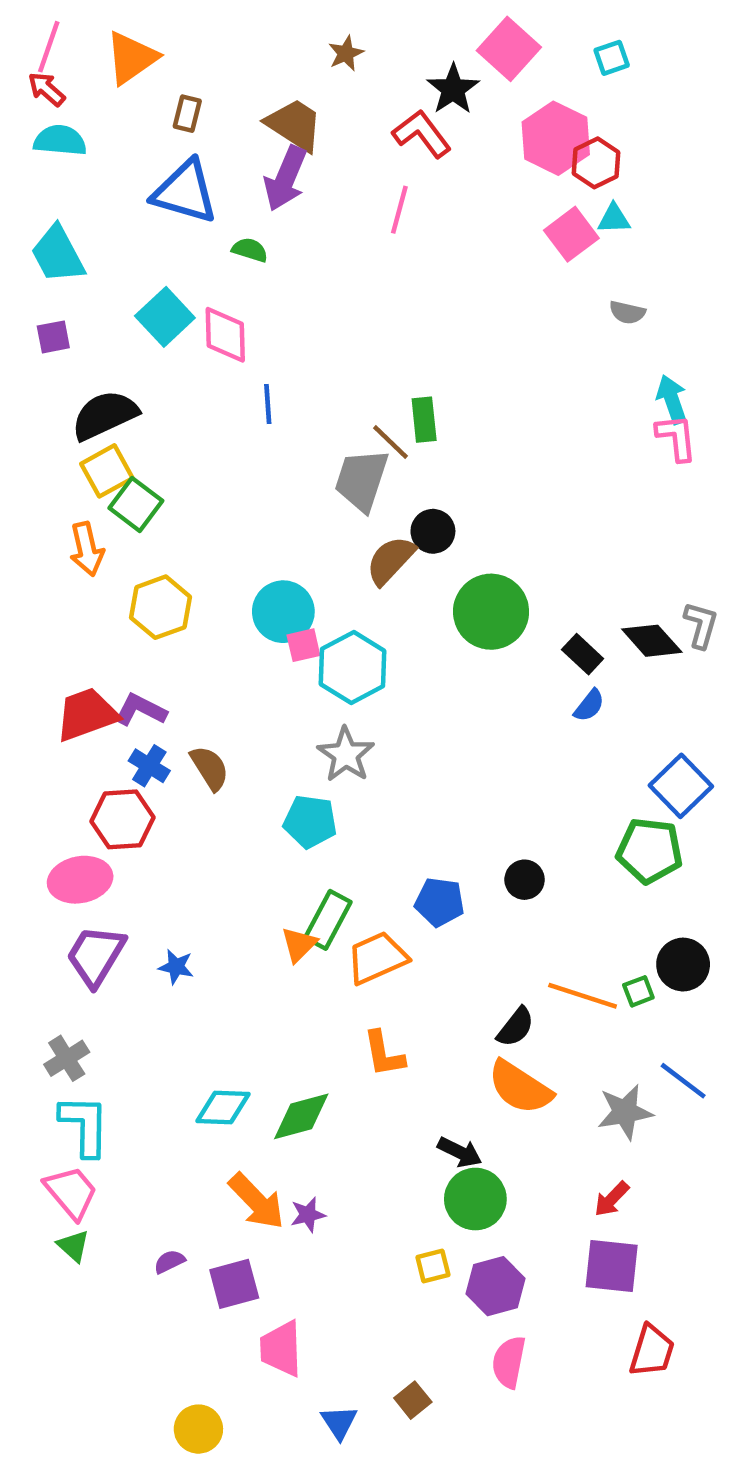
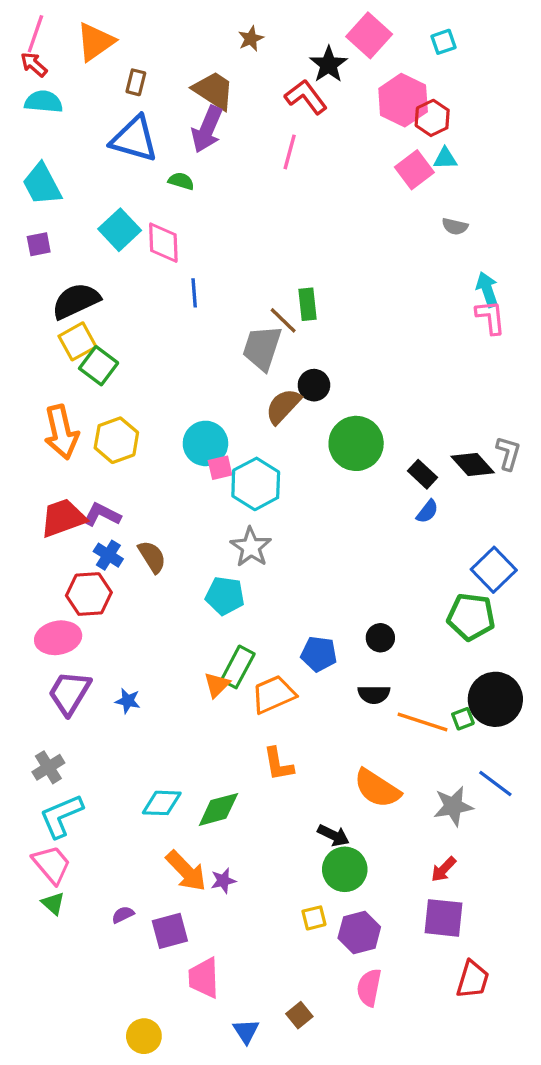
orange arrow: (87, 549) -> (61, 432), moved, size x1.4
black circle: (683, 965) -> (495, 699), size x1.4
black semicircle: (516, 1027) -> (374, 694), moved, turned 52
cyan L-shape: (85, 1125) -> (61, 816), turned -114

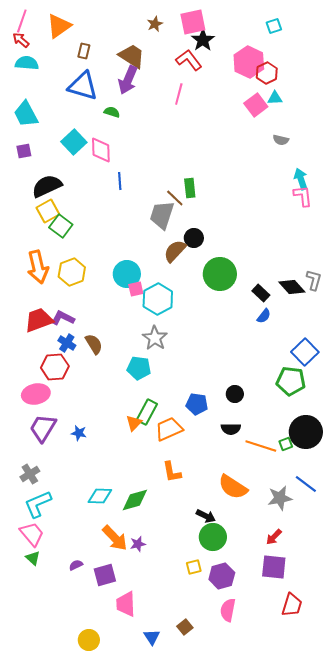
pink square: (369, 35) -> (193, 22), moved, turned 36

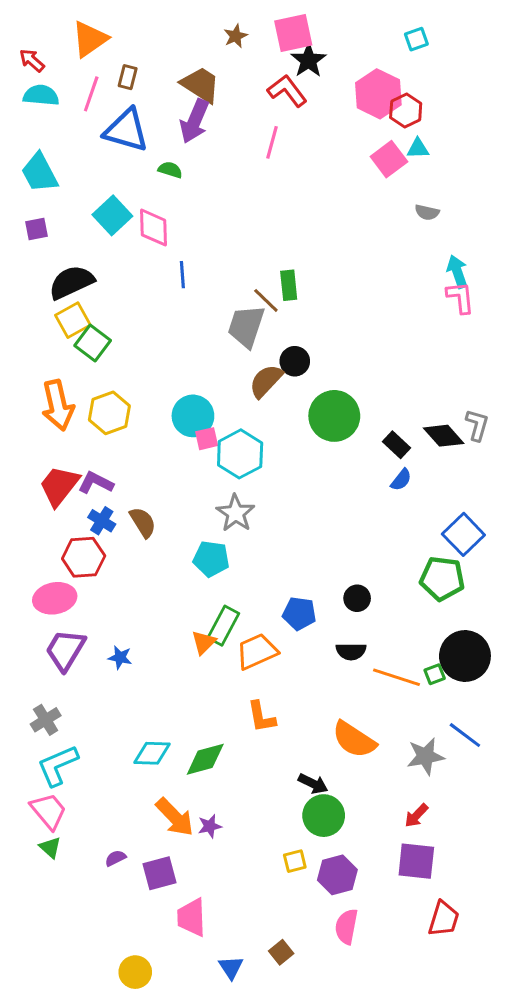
pink line: (22, 21) -> (91, 94), moved
red trapezoid: (39, 320) -> (59, 486), turned -32

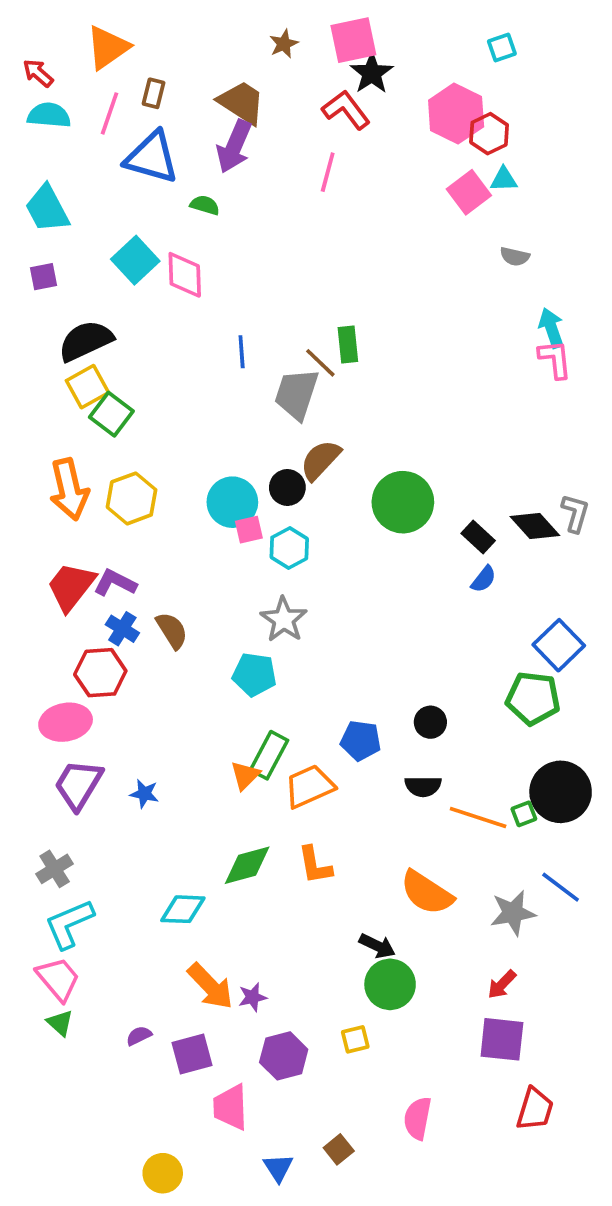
blue line: (182, 275) -> (242, 352), moved
black circle: (295, 361) -> (287, 487), moved
cyan hexagon: (240, 454) -> (289, 548), size x0.7
green diamond: (205, 759) -> (247, 865), moved
purple hexagon: (337, 875) -> (284, 1056), moved

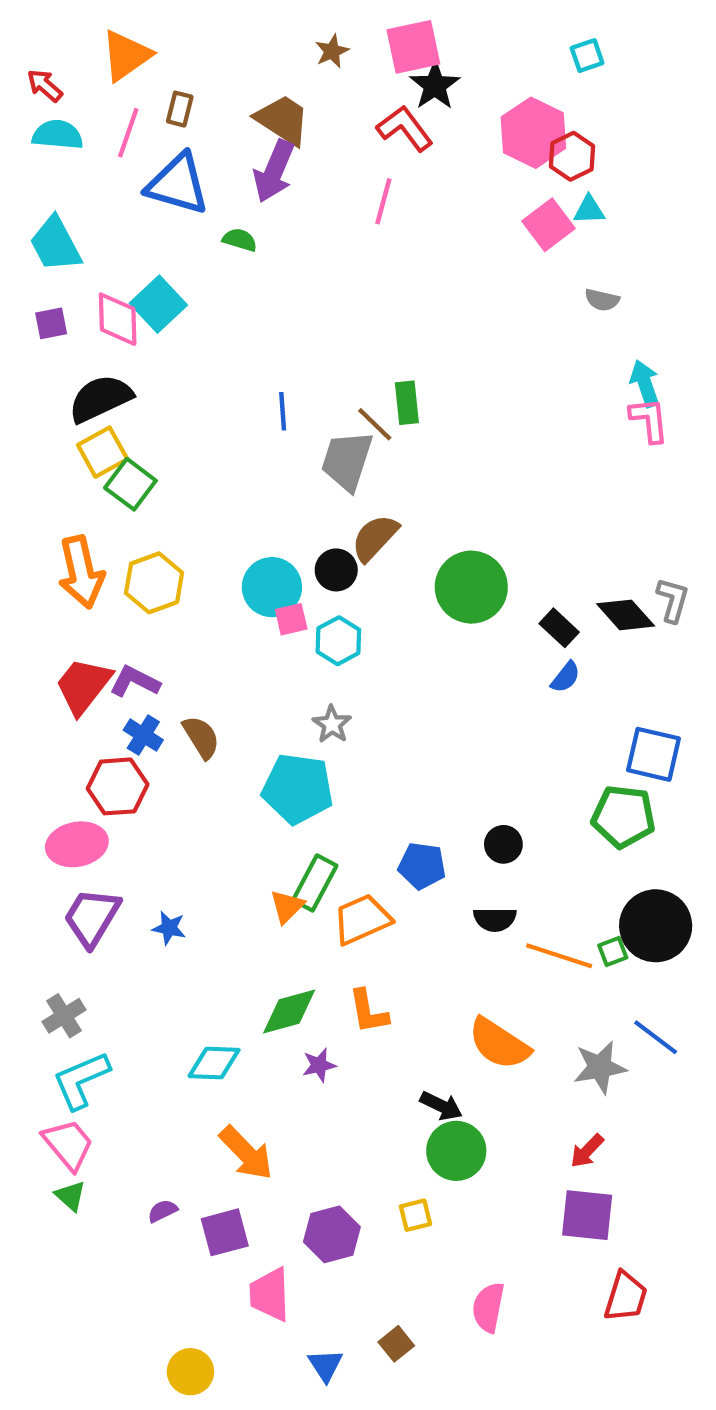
pink diamond: (185, 275) -> (118, 319), moved
gray star: (284, 620) -> (332, 724), size x0.7
blue square: (559, 645) -> (653, 754), turned -33
cyan pentagon: (254, 675) -> (298, 789), size x1.4
purple star: (253, 997) -> (319, 1065), moved

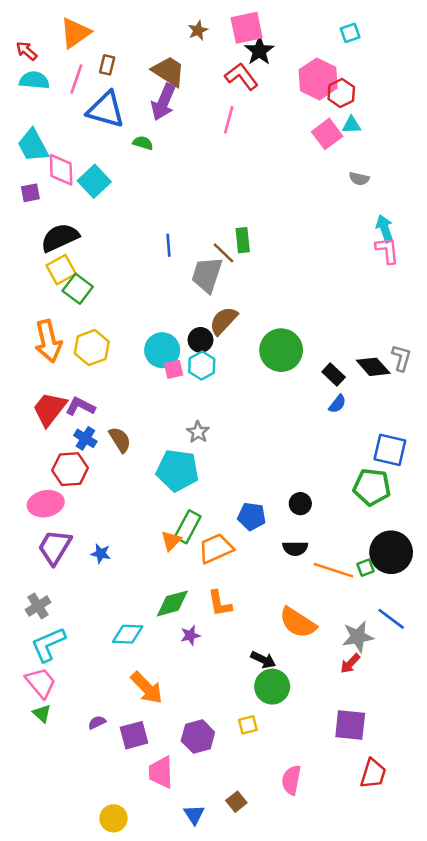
pink diamond: (118, 319) -> (61, 170), moved
cyan hexagon: (338, 641) -> (202, 365), moved
red arrow: (587, 1151) -> (350, 664), moved

